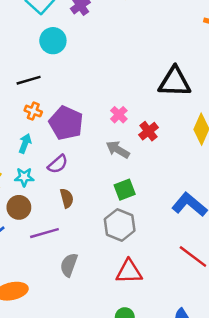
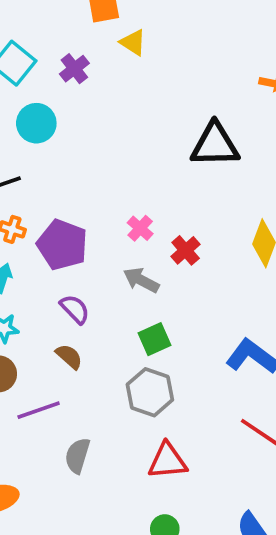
black triangle: (175, 82) -> (215, 145), moved
purple semicircle: (58, 164) -> (75, 309), moved, turned -90
brown semicircle: (67, 198) -> (69, 357), turned -30

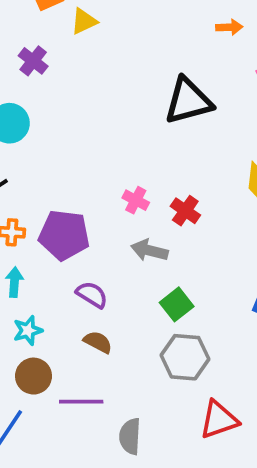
yellow triangle: (133, 42) -> (84, 21), turned -44
purple line: (39, 410) -> (81, 402), turned 33

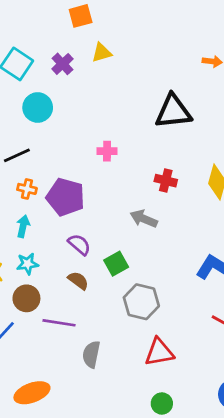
yellow triangle: (84, 21) -> (102, 53), moved
pink cross: (136, 200) -> (107, 151), moved, turned -36
red cross: (185, 211) -> (166, 181), moved, turned -30
gray arrow: (149, 250) -> (144, 219), moved
green square: (177, 304) -> (116, 264), moved

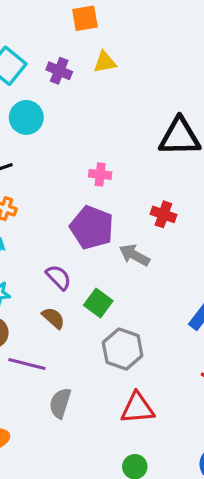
purple cross: (63, 64) -> (59, 71), turned -30
purple pentagon: (65, 197) -> (92, 228), moved
green square: (116, 264) -> (98, 303), turned -30

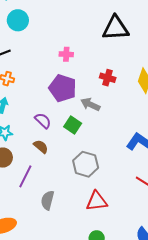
green square: (98, 303) -> (73, 125), moved
purple line: (27, 364) -> (25, 176), turned -75

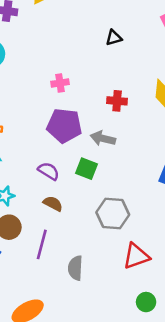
black triangle: (116, 28) -> (114, 38), size x0.5

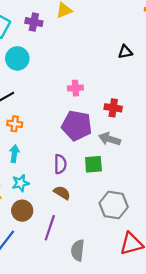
red cross: (117, 101) -> (113, 108), moved
green square: (86, 169) -> (93, 164), turned -30
purple semicircle: (49, 171) -> (60, 164), turned 54

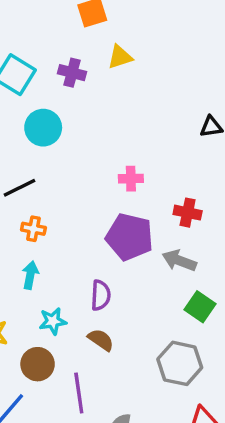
green square: (93, 164) -> (200, 307), moved, turned 36
cyan star: (21, 183) -> (53, 321), moved
purple line: (50, 228) -> (79, 393), turned -30

